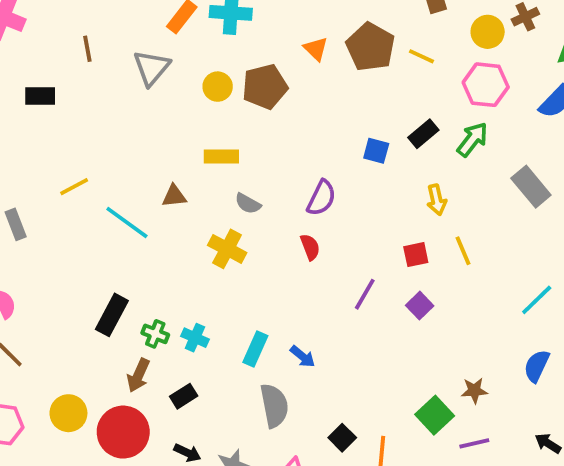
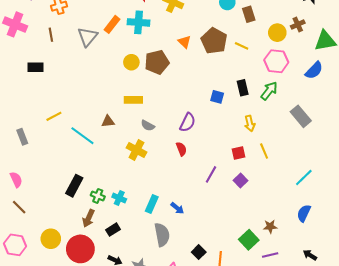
brown line: (87, 49) -> (51, 35), moved
gray triangle: (152, 68) -> (88, 37), moved
black rectangle: (423, 134) -> (243, 88), turned -63

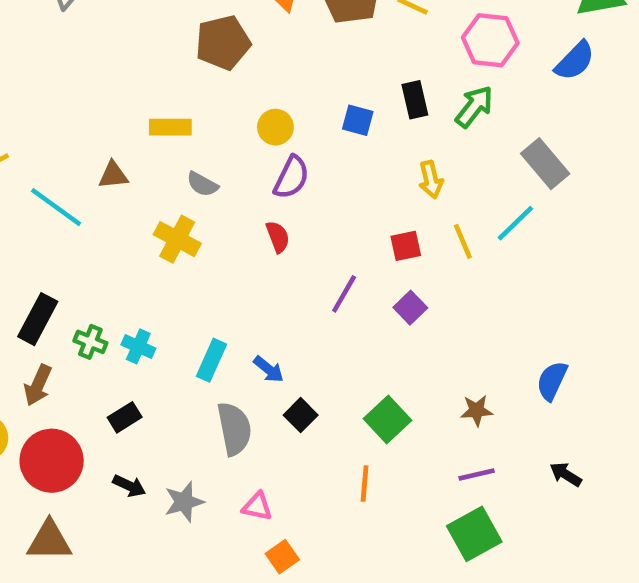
yellow circle: (131, 62) -> (275, 127), moved
cyan line: (304, 178) -> (515, 223), moved
brown arrow: (89, 218) -> (38, 385), moved
green square: (249, 240) -> (387, 420), moved
black square: (199, 252) -> (301, 415), moved

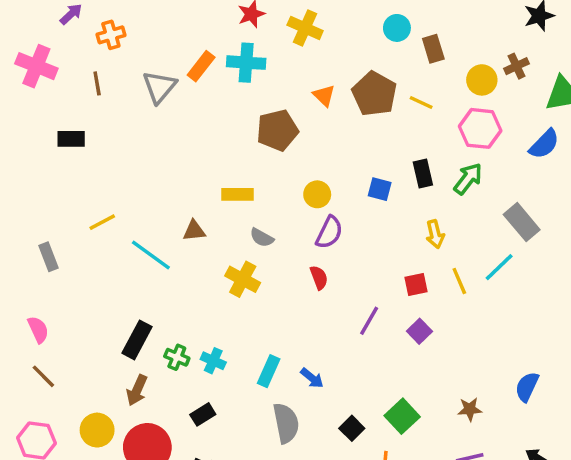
black square: (301, 415) -> (352, 428), moved

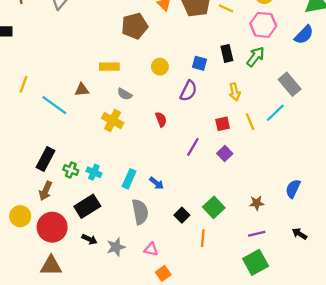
yellow line: (102, 222) -> (24, 84), turned -42
purple semicircle: (329, 232) -> (188, 91), moved
black rectangle: (203, 414) -> (87, 206), size x1.6

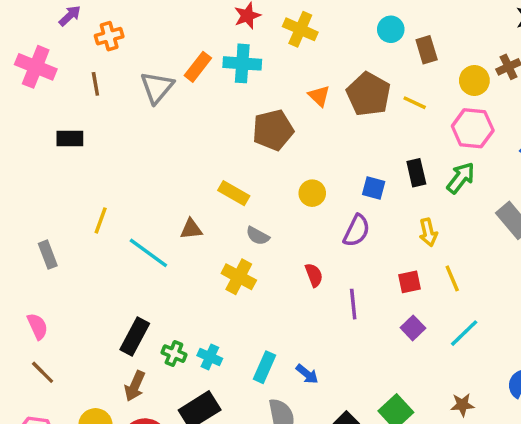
yellow rectangle: (109, 67) -> (234, 193), turned 30
cyan line: (275, 113) -> (464, 333), moved
purple line: (193, 147) -> (353, 304), moved, turned -36

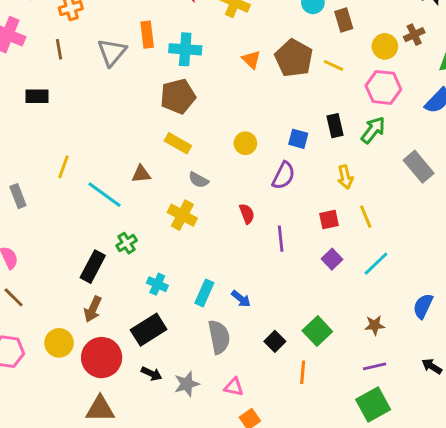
cyan cross: (242, 63) -> (185, 49), moved
orange rectangle: (198, 67) -> (147, 35), turned -45
brown pentagon: (273, 130) -> (178, 96), moved
green cross: (174, 354) -> (127, 243), moved, turned 36

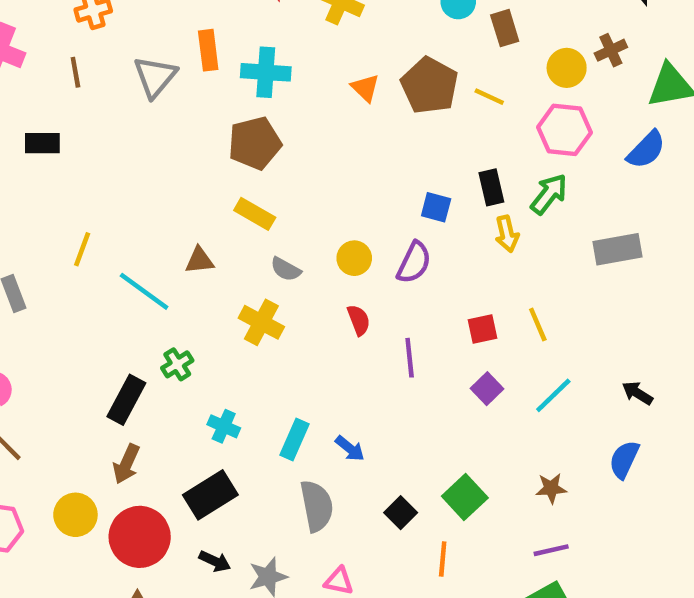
yellow circle: (245, 143) -> (354, 258), moved
gray rectangle: (419, 167) -> (617, 249), turned -60
yellow arrow: (345, 177) -> (507, 234), moved
black arrow: (432, 366) -> (637, 393), moved

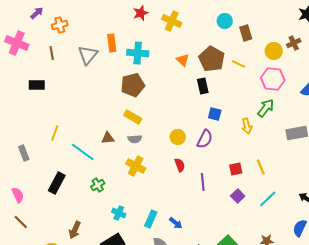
black rectangle: (491, 187) -> (203, 86), moved
gray semicircle: (286, 269) -> (135, 139), moved, turned -32
black rectangle: (126, 400) -> (57, 183), moved

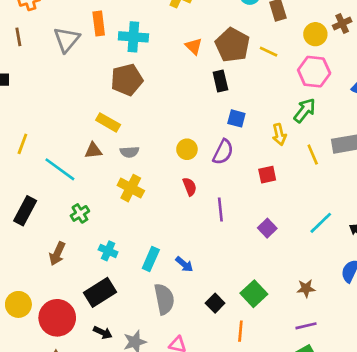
yellow rectangle: (133, 117) -> (108, 122), moved
yellow line: (261, 167) -> (313, 155), moved
red square: (236, 169) -> (267, 175), moved
cyan line: (268, 199) -> (321, 223), moved
brown arrow: (75, 230) -> (57, 254), moved

